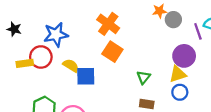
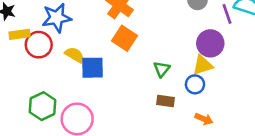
yellow rectangle: (25, 63) -> (20, 34), moved
blue circle: (180, 92) -> (195, 84), moved

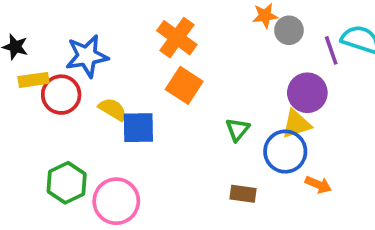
blue circle: (195, 84) -> (285, 152), size x1.5
brown rectangle: (165, 101) -> (243, 194), moved
orange arrow: (204, 119) -> (318, 185), moved

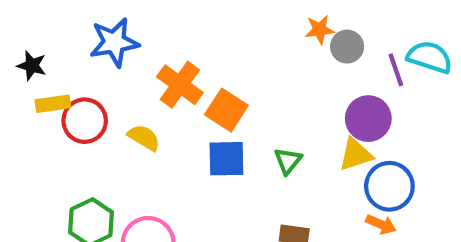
orange cross: (177, 38) -> (180, 85), moved
blue star: (87, 56) -> (114, 42), moved
blue square: (138, 128) -> (226, 159), moved
blue circle: (285, 152) -> (389, 186), moved

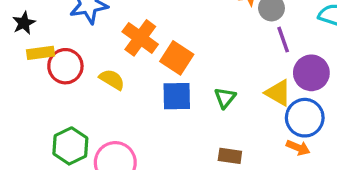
black star: (32, 66) -> (24, 23), turned 30
purple line: (396, 70) -> (283, 40), moved
purple circle: (368, 119) -> (311, 73), moved
yellow triangle: (356, 155) -> (278, 93), turned 48

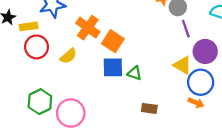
yellow rectangle: (40, 53) -> (29, 26), moved
yellow semicircle: (112, 79) -> (68, 56), turned 108
green triangle: (225, 98) -> (135, 73), moved, turned -49

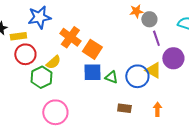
blue circle: (201, 82) -> (137, 76), moved
green hexagon: (40, 102) -> (41, 77), moved
orange arrow: (196, 103) -> (157, 109), moved, turned -112

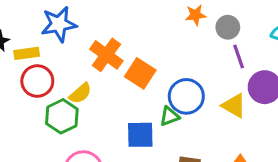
orange star: (136, 11) -> (196, 15), moved
blue square: (92, 72) -> (140, 135), moved
blue circle: (137, 76) -> (186, 96), moved
green triangle: (111, 77) -> (169, 116), turned -40

